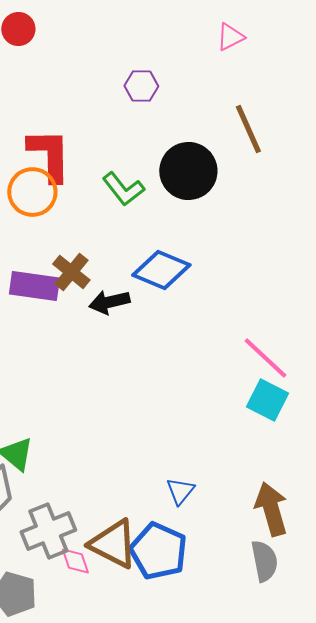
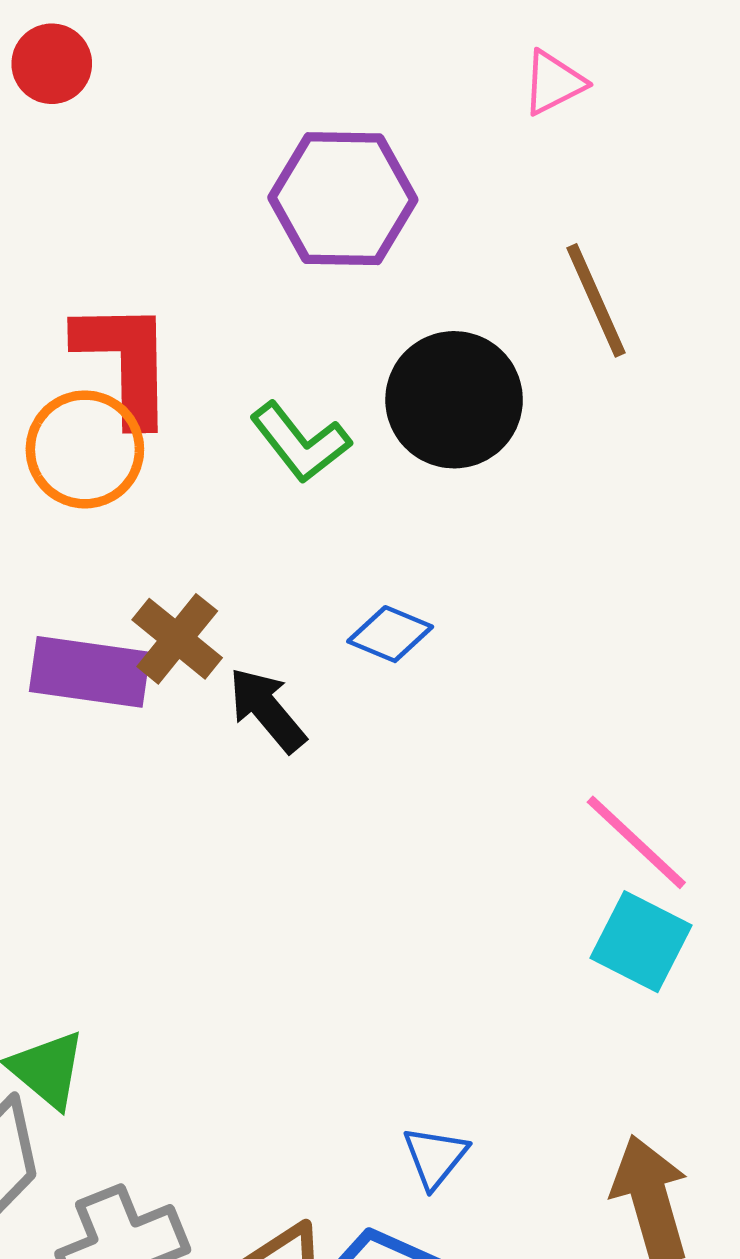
purple hexagon: (141, 86) -> (343, 199), size x1.8
blue diamond: (161, 270) -> (390, 634), size x0.6
black arrow: (109, 302) -> (267, 710), turned 63

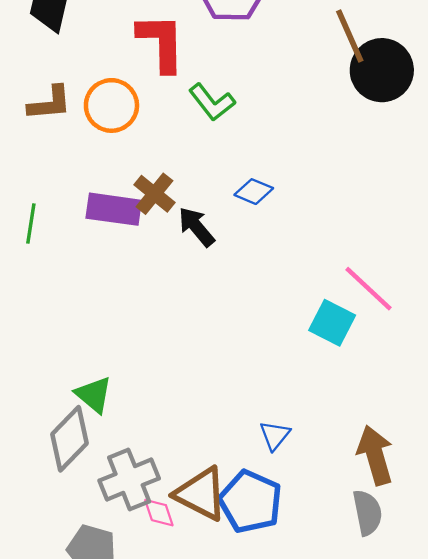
red L-shape: (125, 362) -> (161, 43), moved
black circle: (454, 400) -> (382, 70), moved
cyan square: (641, 942) -> (332, 323), moved

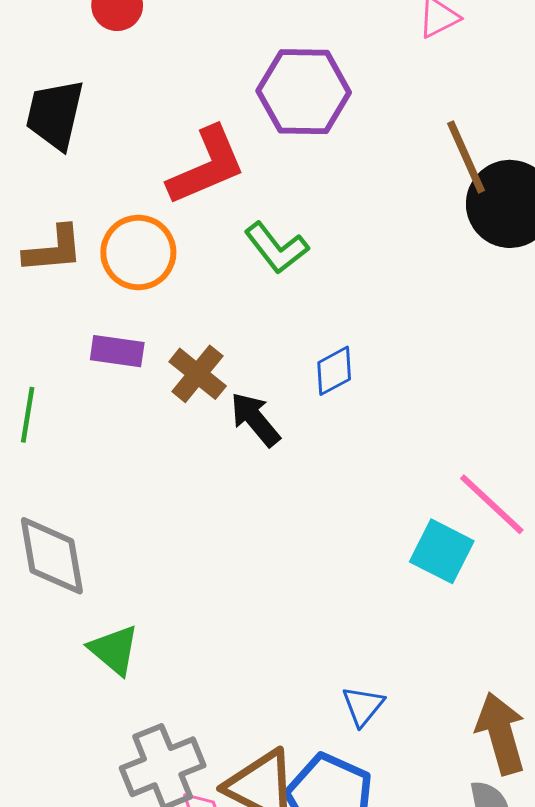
red L-shape: (161, 43) -> (207, 166), turned 68
blue diamond: (254, 192) -> (334, 371), turned -51
purple rectangle: (114, 209) -> (117, 351), moved, size x0.7
gray diamond: (70, 439) -> (52, 556), moved, turned -54

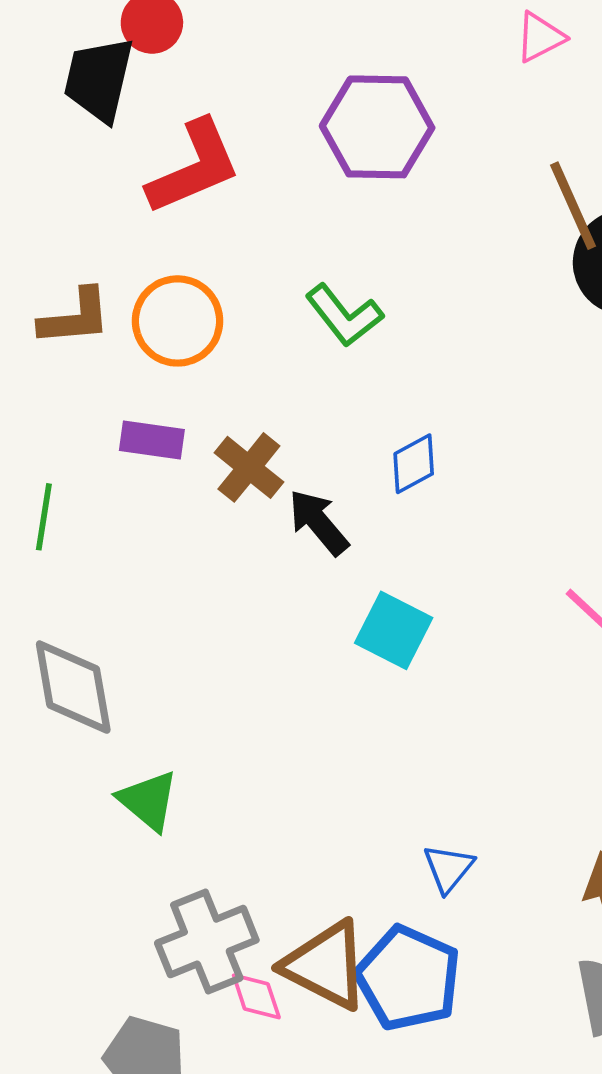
black trapezoid: (55, 114) -> (99, 79), moved
red L-shape: (207, 166) -> (194, 167), moved
cyan square: (442, 551) -> (394, 630), moved

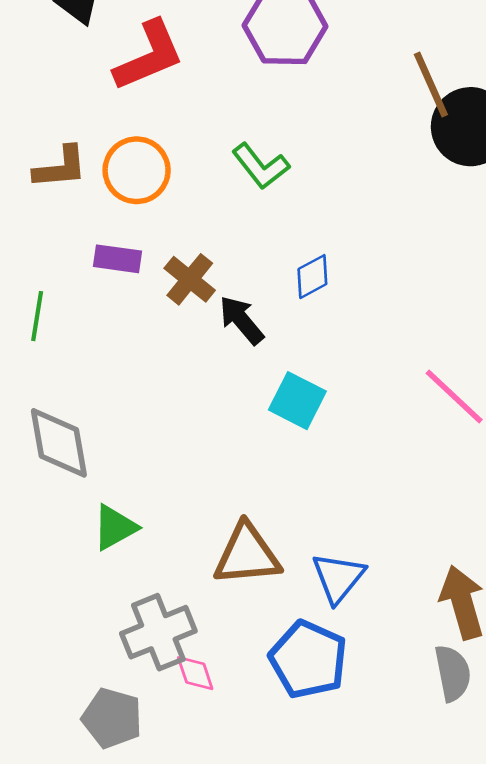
green triangle: (148, 801) -> (115, 527), turned 51
blue triangle: (448, 868) -> (338, 578), size x1.4
brown triangle: (326, 965) -> (247, 555), moved, turned -32

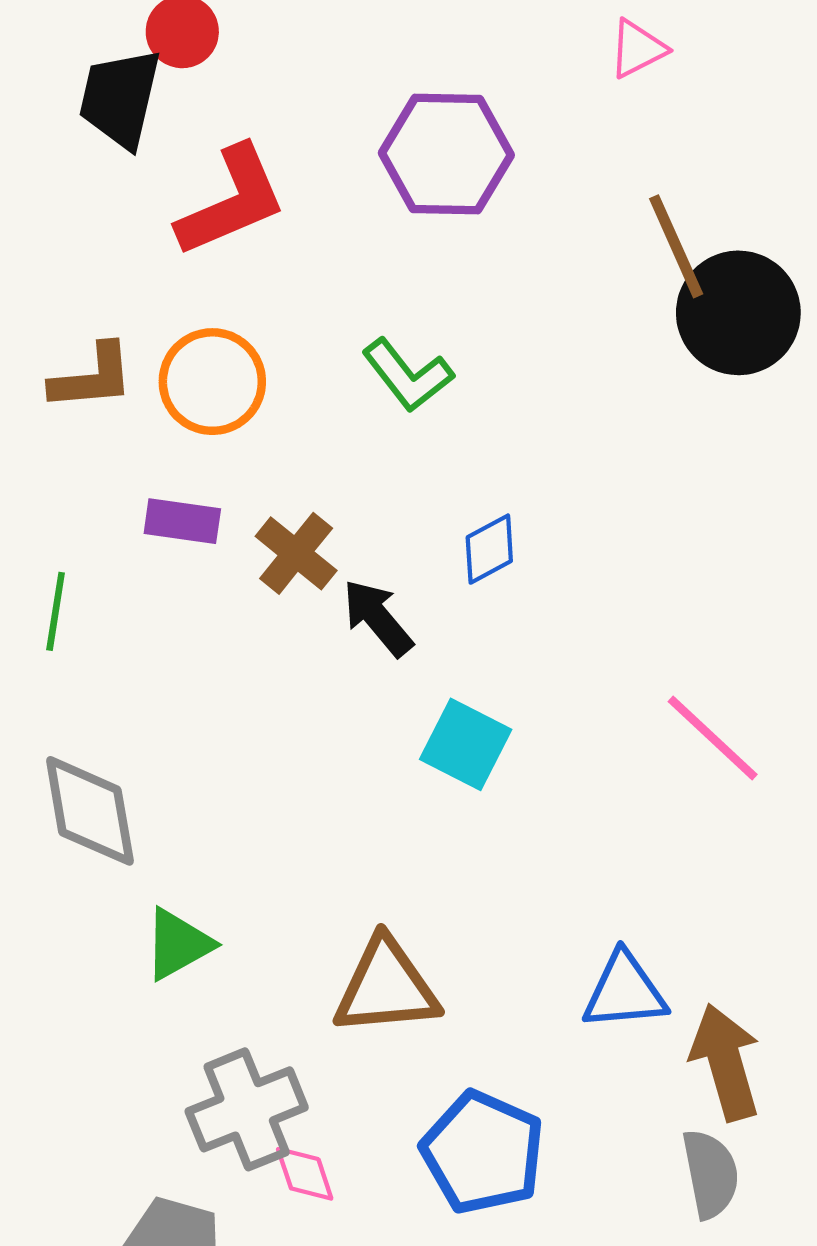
blue triangle: (338, 578) -> (625, 991), moved, turned 46

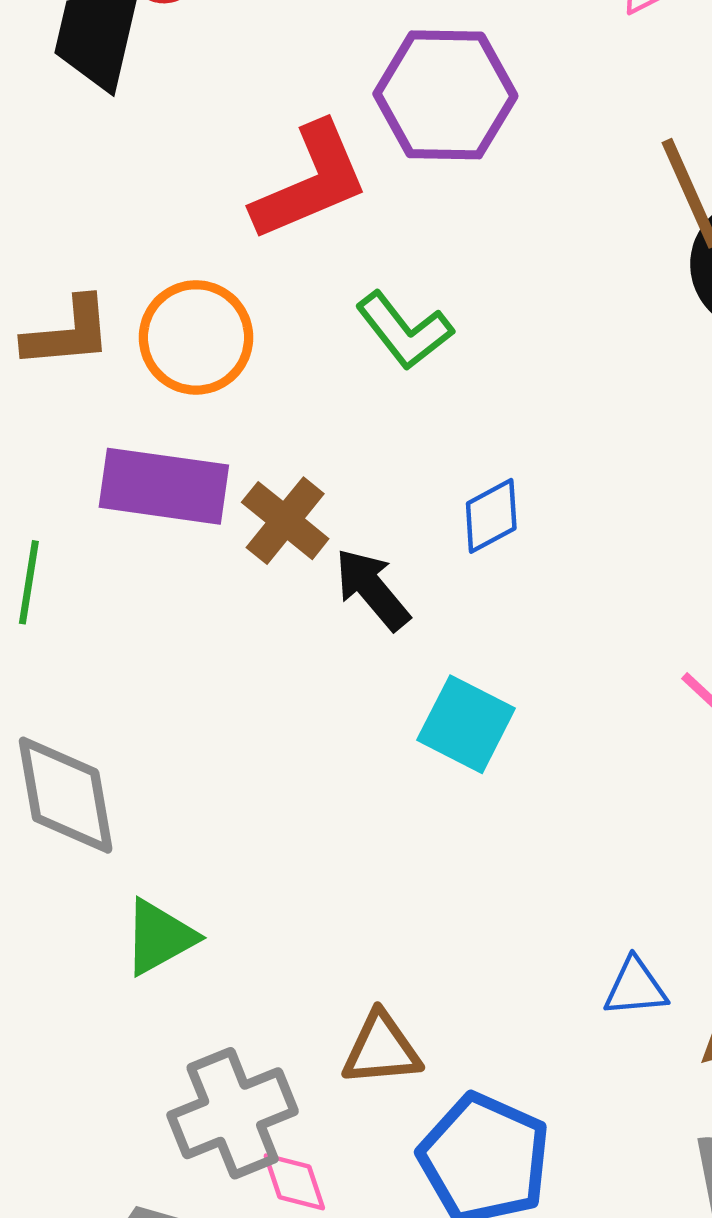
red L-shape: (232, 201) -> (310, 182), moved
purple rectangle: (182, 521) -> (164, 486), size x1.6
brown triangle: (386, 987) -> (381, 1049), moved, size x0.7
blue triangle: (625, 991) -> (635, 987), size x0.7

